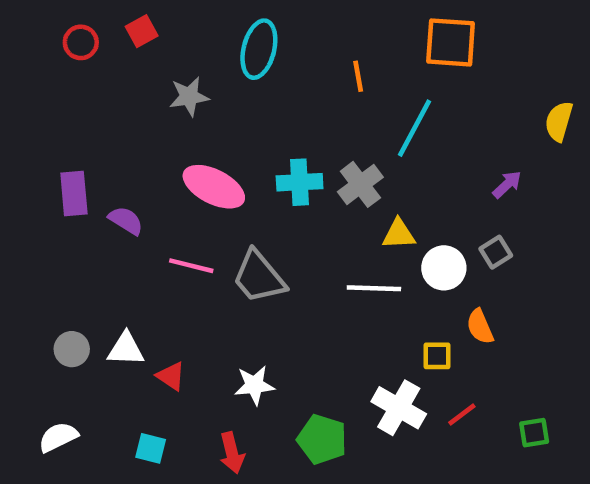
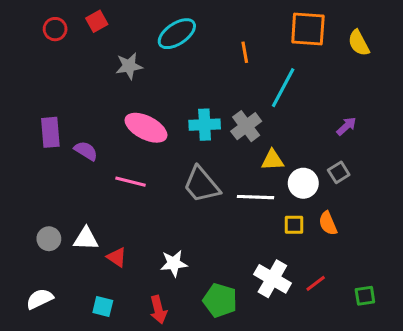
cyan ellipse: (259, 49) -> (177, 34), turned 42
yellow semicircle: (559, 121) -> (359, 43), moved, turned -44
gray trapezoid: (259, 277) -> (202, 185), moved
yellow square: (437, 356) -> (294, 225), moved

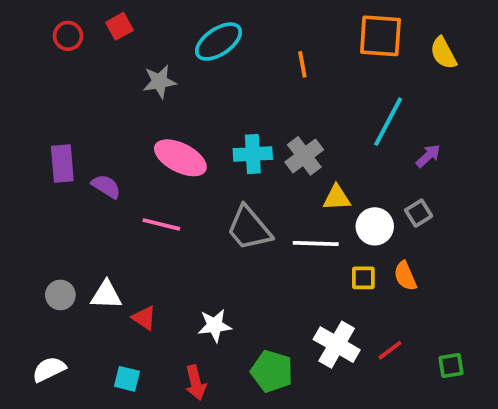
cyan line: (283, 88) -> (388, 122), moved

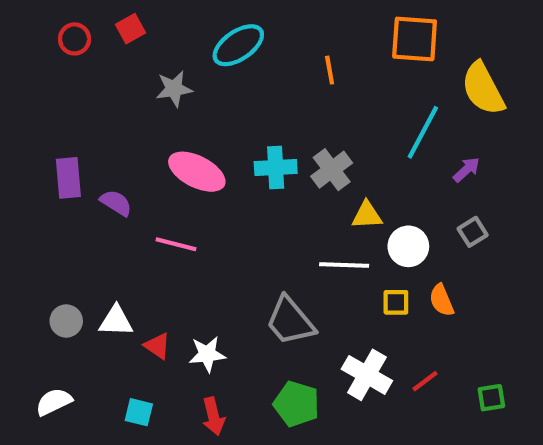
yellow semicircle: (443, 53) -> (483, 89), moved, size x1.5
gray square: (419, 213) -> (473, 232), moved
gray trapezoid: (249, 228) -> (290, 321), moved
white star: (215, 325) -> (207, 354), moved

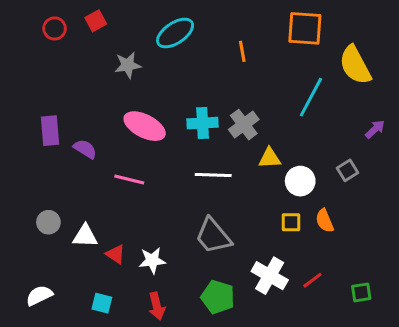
purple arrow: (466, 170) -> (375, 129), moved
white line: (344, 265) -> (213, 175), moved
gray circle: (66, 321) -> (48, 222), moved

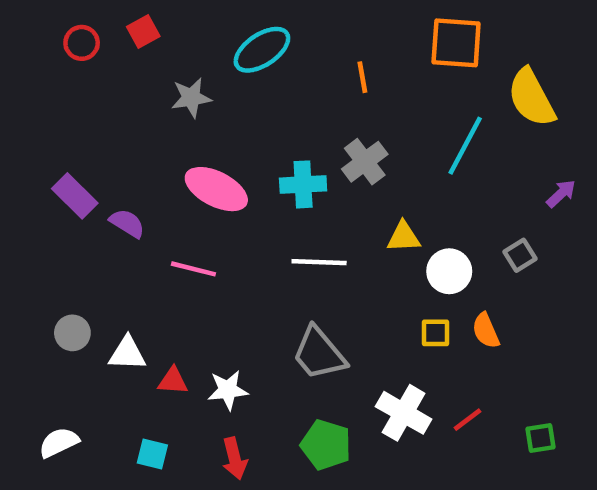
gray cross: (244, 125) -> (365, 162), moved
purple rectangle: (50, 131) -> (75, 196), turned -40
red triangle: (116, 254) -> (173, 381), turned -30

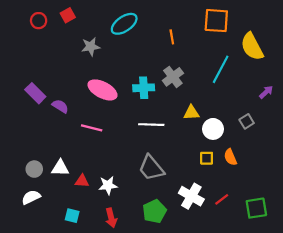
gray circle: (72, 333) -> (34, 169), moved
green square: (541, 438) -> (256, 208), size x1.5
white semicircle: (59, 442) -> (31, 197), moved
green pentagon: (326, 445) -> (155, 211), turned 30

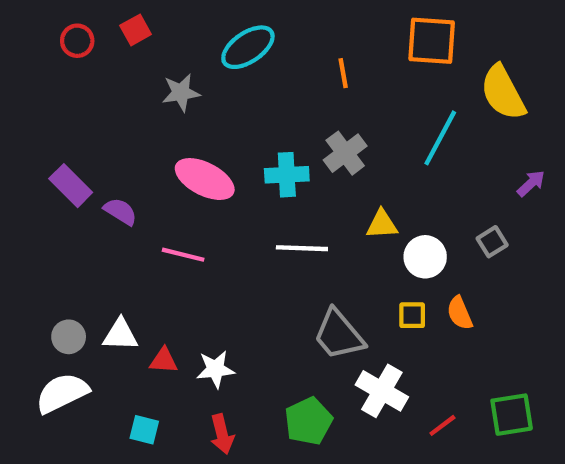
gray trapezoid: (151, 168) -> (339, 335), moved
white semicircle: (31, 197) -> (62, 393), size x1.4
red line: (222, 199) -> (442, 425), moved

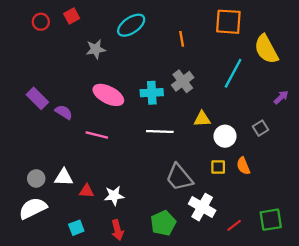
cyan square: (144, 430) -> (76, 228), turned -35

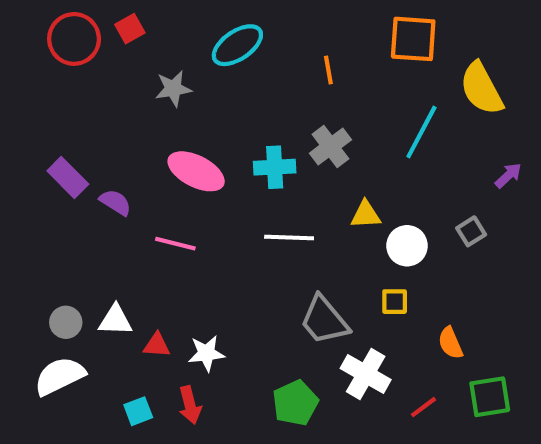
red circle: (41, 22) -> (74, 39), size x1.6
orange semicircle: (243, 166) -> (450, 343), moved
red arrow: (117, 230) -> (190, 405), moved

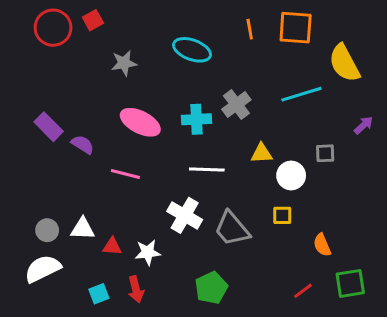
cyan ellipse: (237, 45) -> (192, 50), moved, turned 54
orange line: (328, 70) -> (250, 29), moved
cyan line: (421, 132) -> (301, 94), turned 45
gray square: (471, 231) -> (325, 153), moved, turned 30
white cross: (366, 374) -> (185, 215), moved

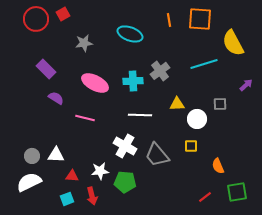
purple rectangle: (49, 127) -> (46, 69), moved
red triangle: (112, 246) -> (72, 176), moved
green pentagon: (211, 288) -> (125, 182), moved, turned 30

